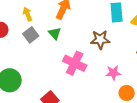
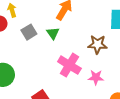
yellow arrow: (27, 14) -> (12, 10), moved
pink star: (113, 73) -> (96, 77), moved

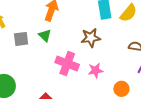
gray square: (29, 32) -> (21, 39), turned 35

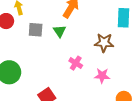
pink cross: (67, 63) -> (76, 63), size x0.6

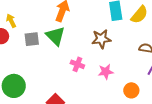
green triangle: (60, 31) -> (55, 36), size x1.5

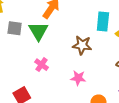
pink cross: (77, 64) -> (42, 65), moved

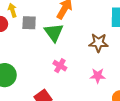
gray square: (15, 28) -> (29, 23), moved

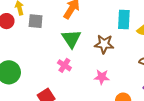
green triangle: (54, 32) -> (71, 39), moved

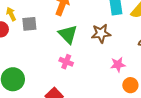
pink star: (102, 77) -> (118, 65), moved

